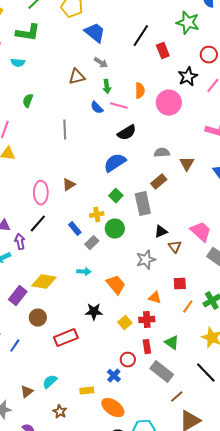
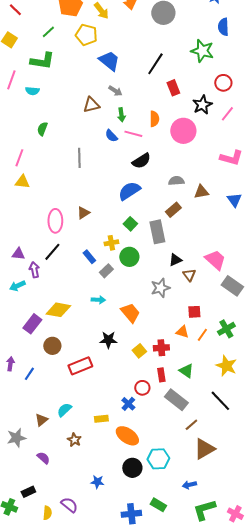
red rectangle: (163, 51) -> (173, 88), moved
brown triangle: (187, 164) -> (201, 192), turned 49
orange triangle: (155, 298) -> (182, 332), moved

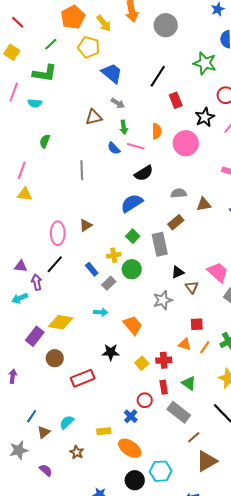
blue line: (29, 374) -> (32, 416), moved

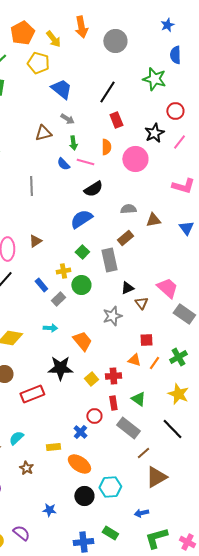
red rectangle: (176, 100) -> (116, 120), moved
black star: (111, 352) -> (60, 368), size x1.4

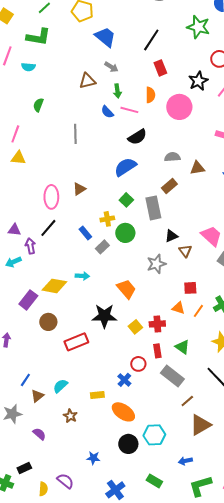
cyan arrow: (50, 328) -> (82, 276), moved
blue cross: (83, 542) -> (115, 490), moved, turned -30

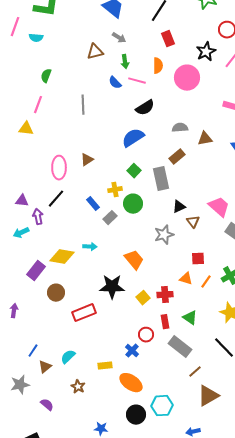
pink line: (15, 134) -> (38, 105), moved

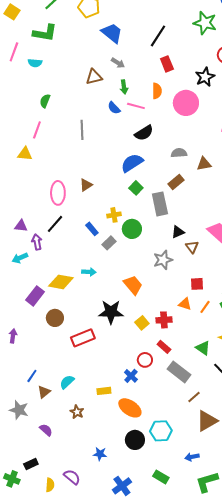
green square: (134, 171) -> (136, 188), moved
green triangle: (190, 318) -> (203, 348), moved
red rectangle: (165, 322) -> (164, 347), turned -40
gray star: (20, 385) -> (19, 410), turned 30

